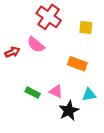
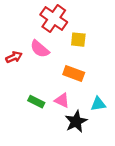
yellow square: (86, 28) -> (78, 40), moved
orange rectangle: (77, 64) -> (74, 74), moved

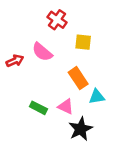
red cross: (54, 18) -> (57, 20), size x0.7
orange rectangle: (74, 74) -> (78, 78), turned 36
cyan triangle: (98, 104) -> (97, 97), moved

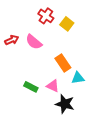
yellow square: (83, 42) -> (67, 24), moved, turned 32
red arrow: (15, 61) -> (12, 40), moved
black star: (81, 129) -> (65, 104), turned -30

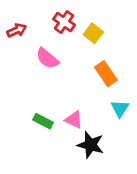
red arrow: (12, 40) -> (17, 30), moved
orange rectangle: (63, 63) -> (106, 74), moved
cyan triangle: (78, 78) -> (120, 109), moved, turned -48

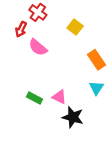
red cross: (64, 22) -> (38, 12), moved
red arrow: (17, 30) -> (21, 29), moved, turned 140
orange rectangle: (106, 74) -> (96, 60), moved

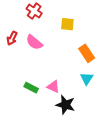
yellow square: (75, 27) -> (67, 24), turned -32
red arrow: (21, 29) -> (12, 38), moved

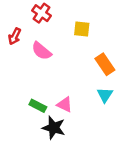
red arrow: (12, 38) -> (15, 36), moved
black star: (65, 105) -> (54, 128), moved

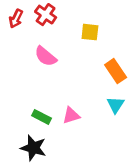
red arrow: (15, 36) -> (16, 19), moved
pink triangle: (65, 105) -> (71, 116), turned -42
black star: (54, 128) -> (33, 148), moved

